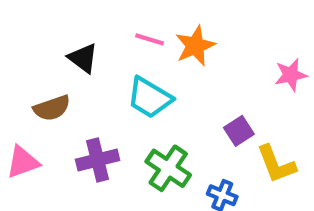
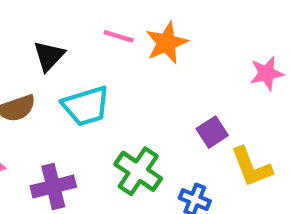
black triangle: (83, 58) -> (49, 56), turned 36
cyan trapezoid: (150, 98) -> (86, 106), moved, turned -48
purple cross: (98, 160) -> (53, 187), moved

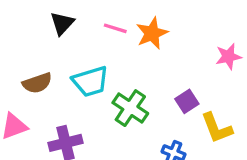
black triangle: (49, 56) -> (62, 23), moved
green cross: (138, 171) -> (130, 108), moved

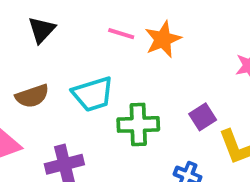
black triangle: (62, 23) -> (42, 30), moved
green cross: (130, 108) -> (138, 124), turned -36

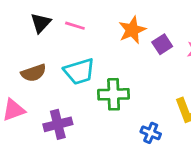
pink line: (121, 34) -> (75, 26), moved
purple square: (203, 117) -> (162, 44), moved

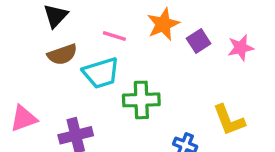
pink line: (75, 26) -> (114, 36), moved
brown semicircle: (34, 73) -> (62, 54), moved

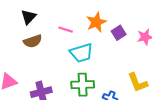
cyan trapezoid: (101, 73) -> (81, 53), moved
green cross: (141, 100) -> (83, 85), moved

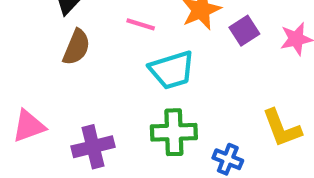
brown semicircle: (33, 41) -> (76, 47), turned -48

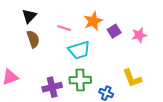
brown semicircle: (76, 47) -> (33, 39), turned -42
purple cross: (93, 147) -> (52, 87), moved

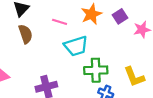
purple square: (114, 31) -> (120, 16), moved
green cross: (80, 80) -> (96, 70), moved

